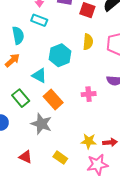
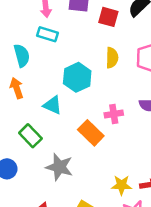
orange arrow: (12, 60) -> (17, 88), turned -63
pink cross: (89, 94) -> (114, 114), moved
orange rectangle: (53, 99) -> (91, 133), moved

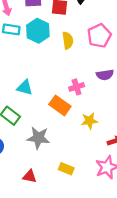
cyan hexagon: (77, 77) -> (38, 31), moved
yellow star: (122, 185) -> (89, 121), moved

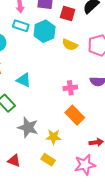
yellow semicircle: (68, 40) -> (70, 45), turned 112
orange rectangle: (60, 105) -> (75, 115), moved
yellow star: (89, 121) -> (53, 137), moved

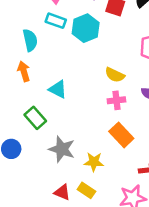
yellow semicircle: (70, 45) -> (115, 75), moved
red triangle: (14, 161) -> (62, 192), moved

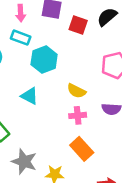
cyan hexagon: (86, 28) -> (44, 60), moved
cyan triangle: (58, 89) -> (29, 96), moved

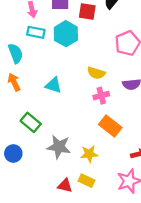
cyan hexagon: (44, 60) -> (66, 34), moved

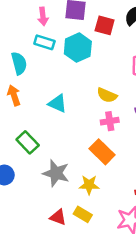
orange rectangle: (110, 126) -> (102, 152), moved

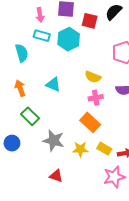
orange arrow: (14, 95) -> (20, 88), moved
yellow rectangle: (83, 214) -> (104, 149), moved

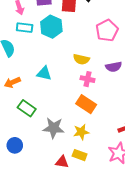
orange arrow: (20, 88) -> (12, 82), turned -84
pink cross: (96, 98) -> (88, 79), turned 32
blue circle: (12, 143) -> (15, 145), moved
yellow rectangle: (104, 149) -> (80, 155), moved

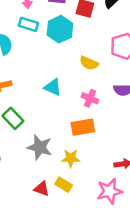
yellow semicircle: (81, 59) -> (89, 63), moved
cyan triangle: (44, 73) -> (53, 87), moved
orange rectangle: (86, 104) -> (83, 127), turned -54

